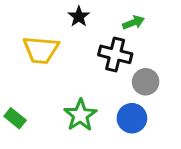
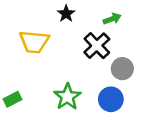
black cross: (115, 54) -> (97, 46), turned 32
green rectangle: (15, 118) -> (12, 99), turned -66

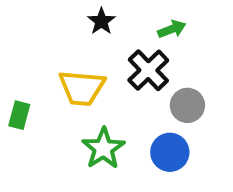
yellow trapezoid: (34, 42) -> (82, 88), moved
green rectangle: (12, 99) -> (19, 115), moved, turned -48

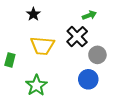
black star: (101, 21) -> (33, 14), moved
green star: (103, 148) -> (36, 85), moved

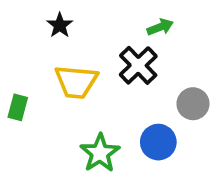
gray circle: (97, 55) -> (193, 104), moved
green star: (36, 85) -> (100, 153), moved

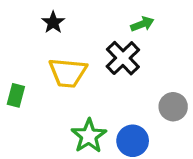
gray circle: (193, 104) -> (173, 107), moved
blue circle: (158, 142) -> (133, 141), moved

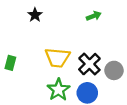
black cross: (123, 58) -> (89, 64), moved
yellow trapezoid: (68, 73) -> (57, 58), moved

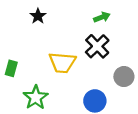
black cross: (89, 64) -> (97, 46), moved
green star: (58, 90) -> (36, 97), moved

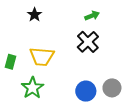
yellow trapezoid: (62, 63) -> (42, 57), moved
gray circle: (124, 77) -> (112, 88), moved

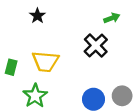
green arrow: (92, 16) -> (112, 18), moved

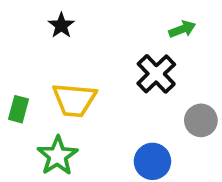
gray circle: (122, 96) -> (201, 120), moved

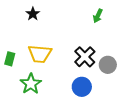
green arrow: (182, 29) -> (98, 16), turned 136
black cross: (156, 74) -> (85, 57), moved

